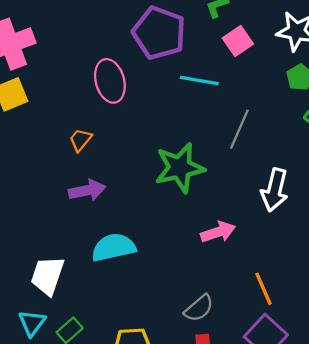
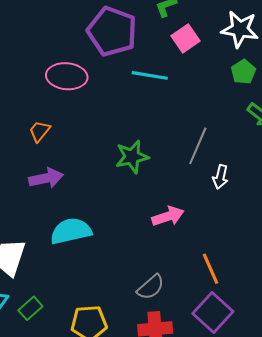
pink ellipse: (110, 81) -> (67, 76), turned -69
gray line: (239, 129) -> (198, 146), moved
green star: (180, 168) -> (132, 157), size x0.7
white arrow: (275, 190) -> (220, 177), size x0.6

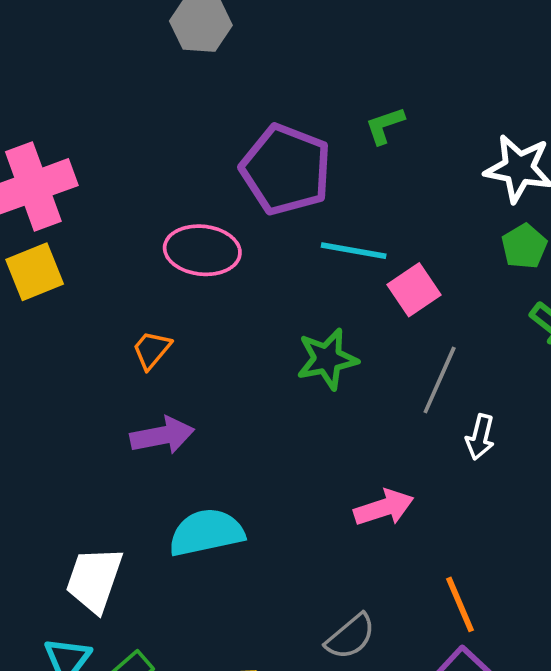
pink square: (185, 38) -> (414, 290), moved
green star: (132, 157) -> (327, 359), moved

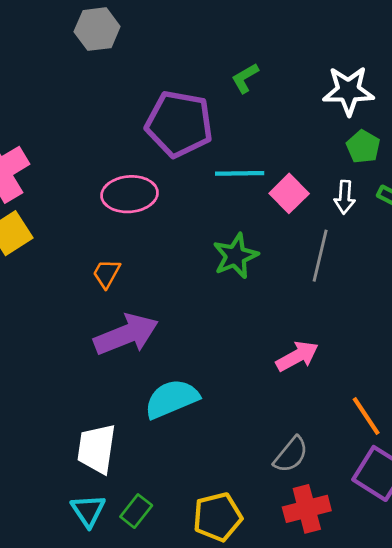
purple arrow: (162, 436) -> (126, 334), size x1.4
white arrow: (480, 437) -> (345, 197), moved

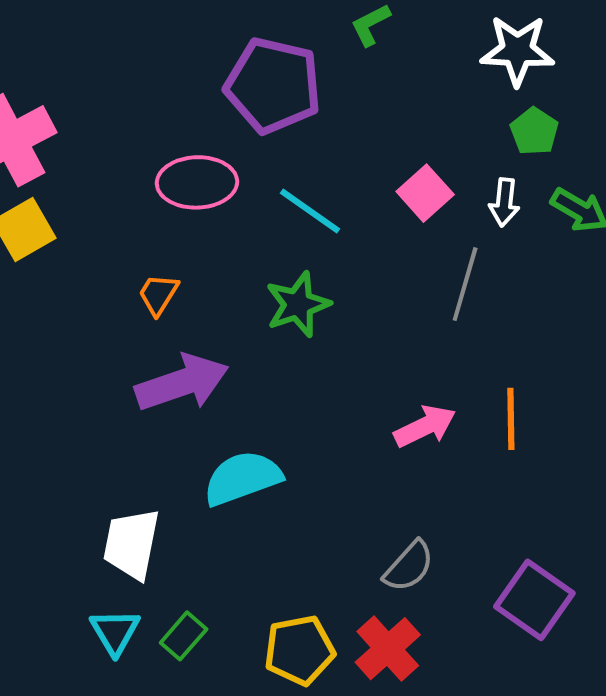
cyan line: (240, 173) -> (310, 211), moved, turned 33
green star: (235, 256) -> (298, 304), moved
orange line: (366, 416) -> (511, 419), moved, turned 30
red cross: (307, 509) -> (388, 649), moved, turned -30

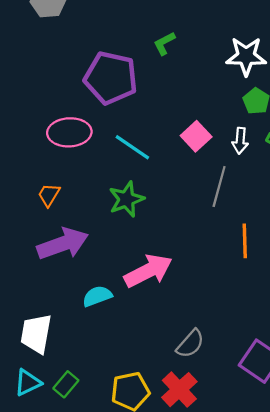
orange line: (511, 419) -> (245, 241), moved
pink arrow: (425, 426) -> (148, 271), moved, size x1.4
cyan semicircle: (242, 478) -> (97, 296), size x0.7
cyan triangle: (115, 632) -> (28, 383), turned 36

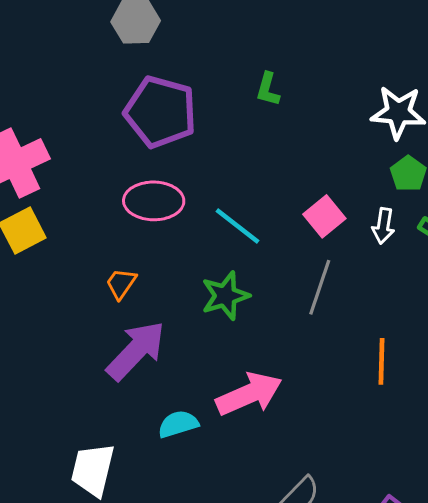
green L-shape: (164, 43) -> (268, 89), moved, turned -50
purple pentagon: (111, 78) -> (160, 112), moved
gray line: (219, 186) -> (320, 287), moved
purple arrow: (63, 244) -> (136, 351), turned -30

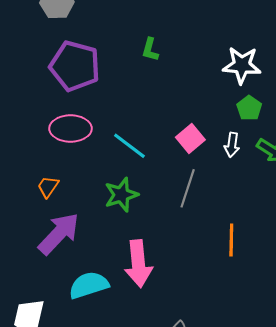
pink arrow: (249, 394) -> (138, 264), turned 108
cyan semicircle: (178, 424) -> (89, 285), size x1.4

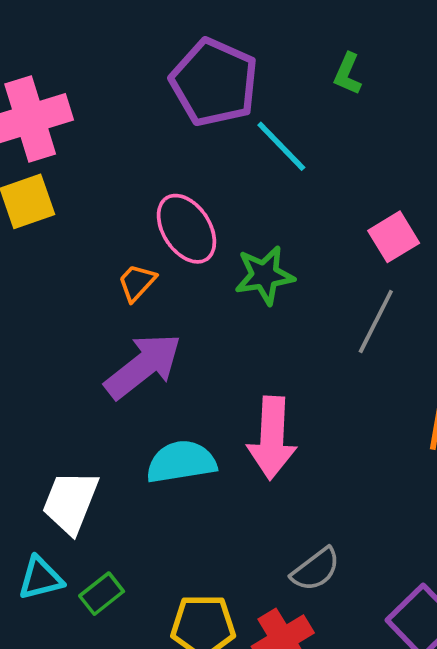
pink ellipse: (70, 129) -> (186, 229), moved, turned 48
cyan line: (129, 146) -> (281, 146), moved
green star: (121, 195) -> (265, 275), moved

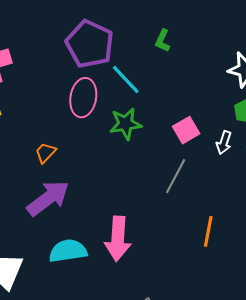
pink ellipse: (186, 229) -> (83, 98), moved, turned 42
green star: (265, 275) -> (125, 124), moved

